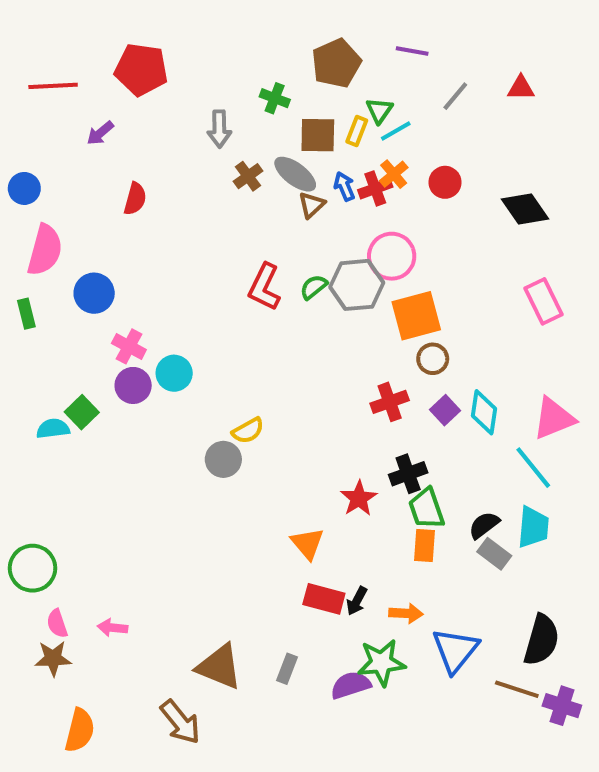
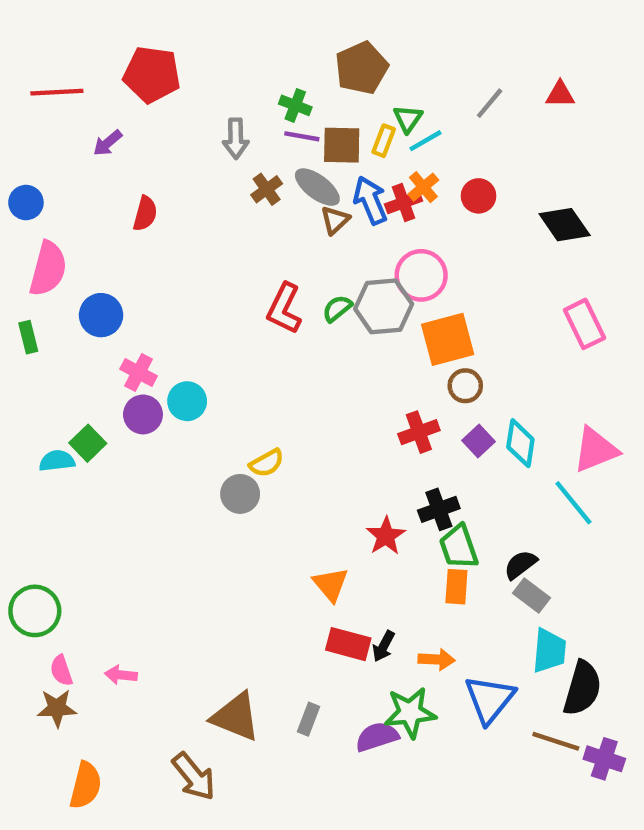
purple line: (412, 51) -> (302, 136), moved
blue arrow: (344, 186) -> (370, 200), size x1.5
cyan trapezoid: (533, 527) -> (549, 651), moved

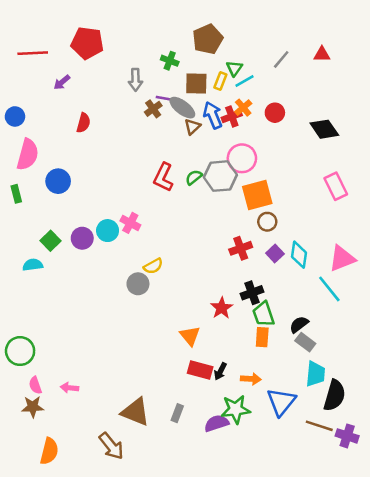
purple line: (302, 136) -> (166, 99), moved
pink cross: (139, 373) -> (130, 223), moved
green square: (88, 443) -> (50, 241), moved

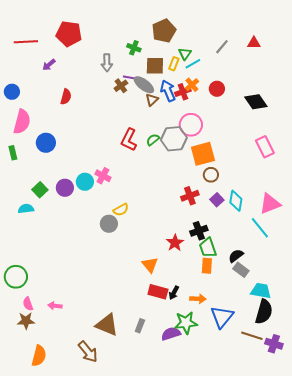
cyan trapezoid: (315, 374) -> (261, 291), moved, turned -85

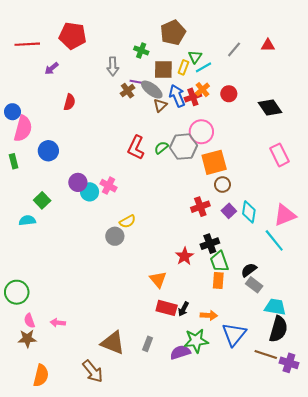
blue circle: (12, 92) -> (12, 112), moved
purple circle: (65, 188) -> (78, 182), moved

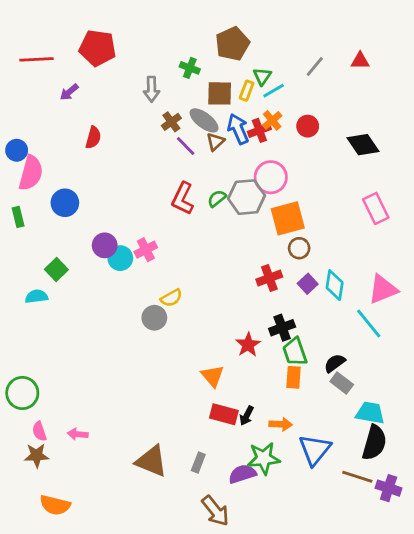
purple line: (138, 82) -> (186, 146), moved, turned 35
pink cross: (109, 186) -> (146, 250), turned 35
brown arrow: (93, 371) -> (215, 511), moved
orange semicircle: (41, 376) -> (55, 505), turned 90

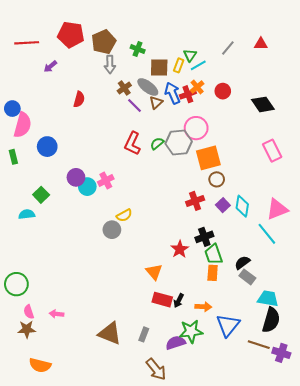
brown pentagon: (232, 44) -> (104, 42), moved
red semicircle: (93, 137) -> (79, 99), moved

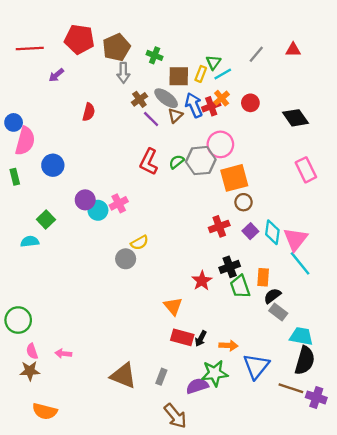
pink triangle: (277, 209) -> (295, 239), moved, turned -30
orange rectangle: (213, 273) -> (263, 277), moved

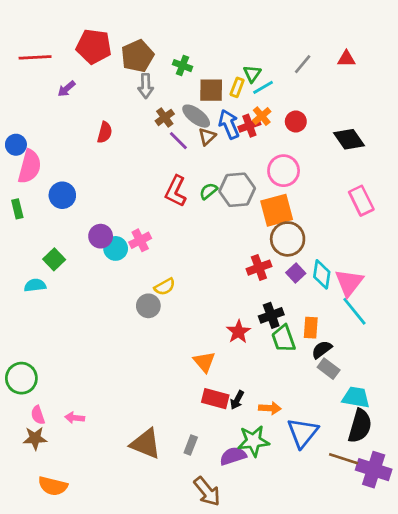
pink circle: (220, 144) -> (284, 171), moved
brown circle: (243, 202) -> (288, 239), size x1.6
purple cross: (316, 397) -> (374, 470), size x1.4

